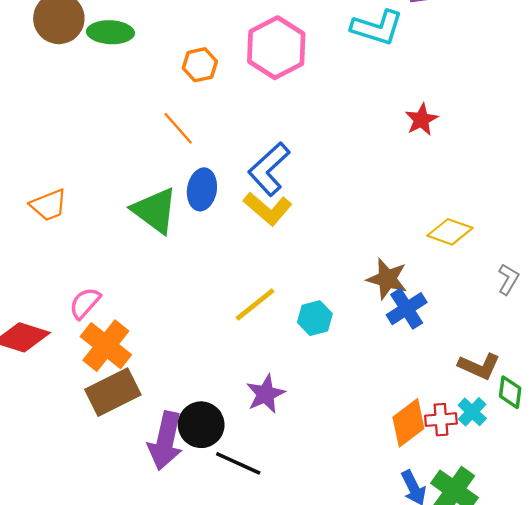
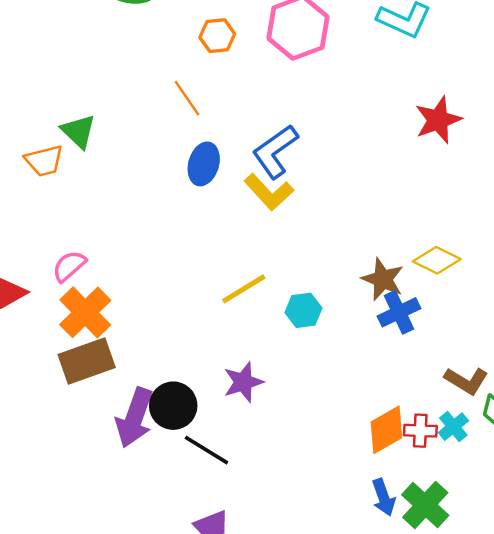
red star: (421, 120) -> (438, 120), size x1.4
green triangle: (155, 210) -> (78, 131), moved, size x0.7
yellow diamond: (450, 232) -> (437, 260), moved

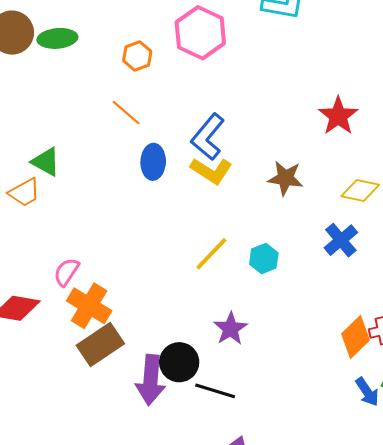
red star: (438, 120) -> (338, 116), moved
brown star: (383, 279) -> (285, 178), moved

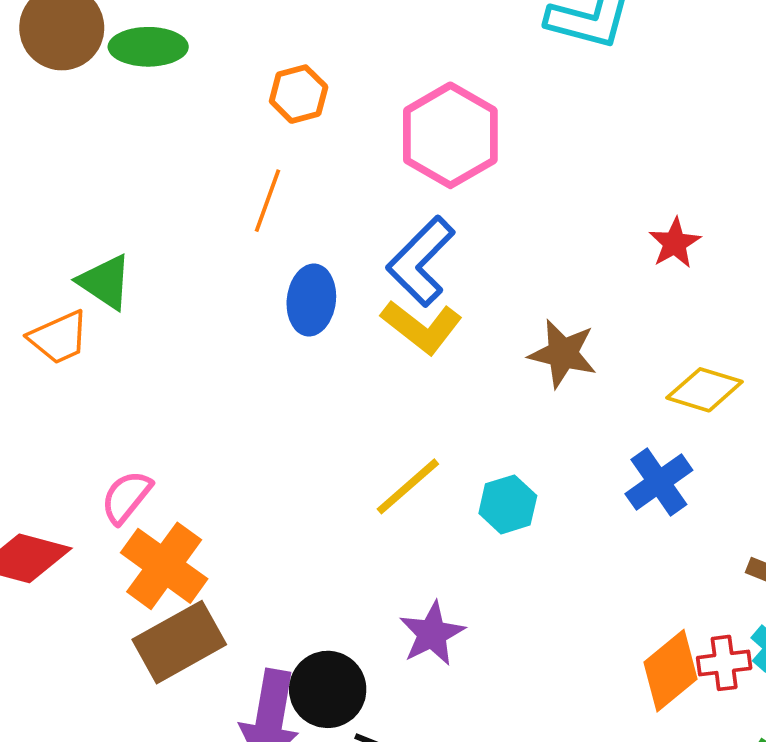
pink hexagon: (200, 33) -> (450, 135), moved
orange line: (126, 112) -> (267, 201), turned 64
red star: (338, 116) -> (675, 243), size x0.7

